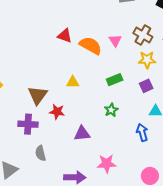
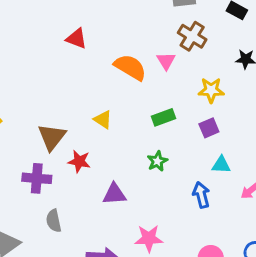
brown cross: (143, 35) -> (192, 36), moved
red triangle: (65, 36) -> (76, 39), moved
yellow triangle: (73, 82) -> (103, 120), turned 32

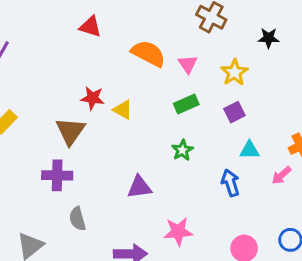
pink triangle: (166, 61) -> (188, 64), moved
yellow star: (211, 90) -> (234, 72), turned -30
red star: (79, 161) -> (92, 98), moved

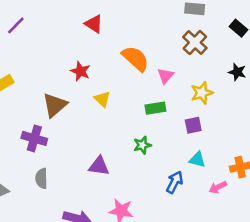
red star: (92, 98) -> (80, 71), moved
blue arrow: (230, 183) -> (174, 182), turned 30

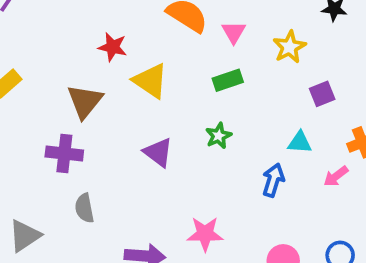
yellow triangle: (102, 99) -> (150, 81), size x1.5
purple square: (193, 125) -> (322, 94), moved
purple triangle: (99, 166) -> (158, 152), moved, turned 40

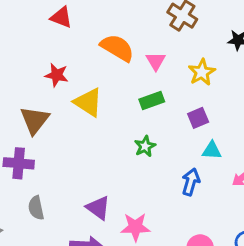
purple square: (322, 94) -> (198, 118), moved
purple triangle: (158, 152) -> (98, 208), moved

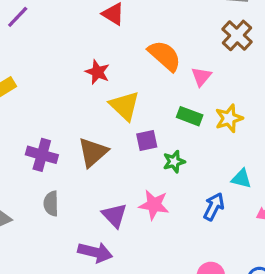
yellow star: (202, 72) -> (229, 118), moved
green rectangle: (152, 101) -> (190, 116), turned 30
purple square: (198, 118) -> (147, 140), moved
brown triangle: (35, 120) -> (93, 152), moved
pink star: (135, 227) -> (154, 205), moved

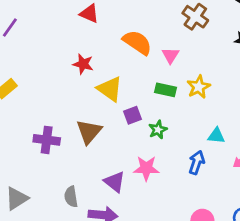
gray semicircle: (51, 204) -> (71, 197), moved

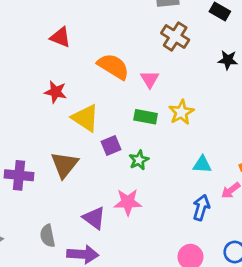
blue arrow: (197, 162) -> (201, 208), moved

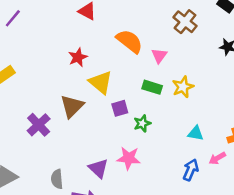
red star: (56, 92) -> (78, 57), turned 30
brown triangle: (64, 165) -> (72, 106), moved
purple cross: (19, 175) -> (39, 125), turned 35

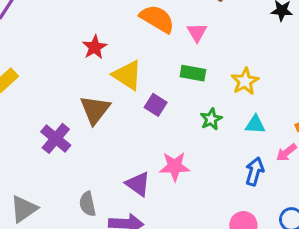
yellow star: (183, 87) -> (245, 81), moved
purple square: (120, 108) -> (156, 105), turned -35
green star: (142, 123) -> (211, 119), moved

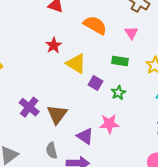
pink triangle: (197, 32) -> (131, 33), moved
brown triangle: (95, 110) -> (57, 114), moved
green star: (211, 119) -> (118, 93), moved

